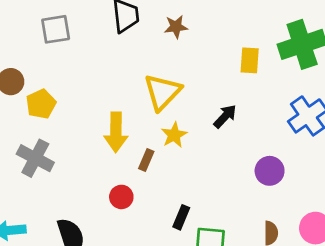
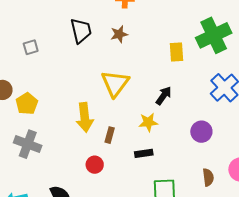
gray square: (56, 29) -> (31, 47), size x0.7
yellow star: (174, 135) -> (148, 122), moved, turned 30
black rectangle: (181, 217) -> (144, 153), moved, turned 66

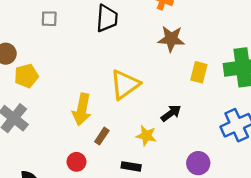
brown star: (119, 34) -> (171, 39), moved, size x1.4

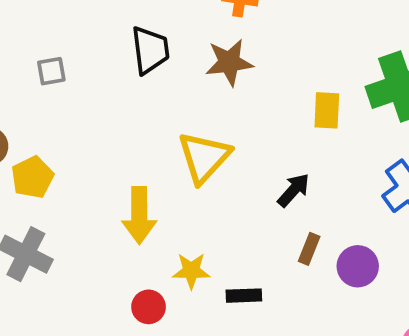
brown star: (171, 39) -> (229, 62), moved
brown rectangle: (102, 136) -> (309, 249), moved
yellow star: (146, 136) -> (191, 271), moved

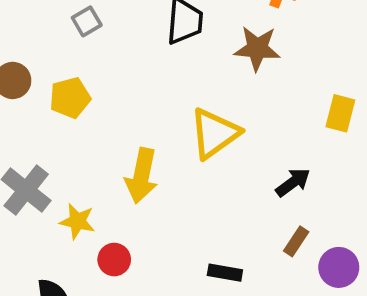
gray square: (51, 71) -> (87, 21), turned -32
yellow pentagon: (32, 177) -> (70, 98), moved
yellow star: (191, 271) -> (77, 221), moved
red circle: (149, 307) -> (114, 260), moved

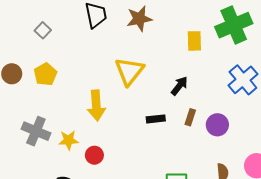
black rectangle: (225, 273) -> (156, 119), moved

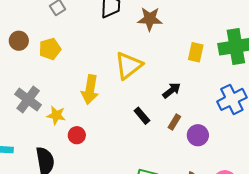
black rectangle: (156, 119) -> (142, 116), turned 42

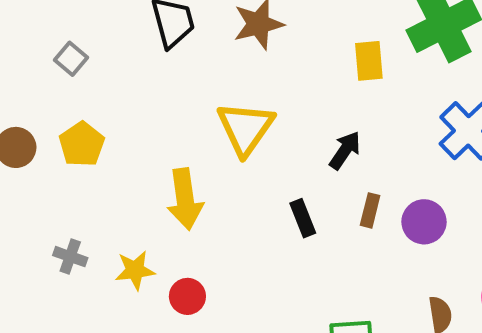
gray cross: (28, 99) -> (70, 257), size x0.6
black rectangle: (142, 116) -> (303, 218), turned 36

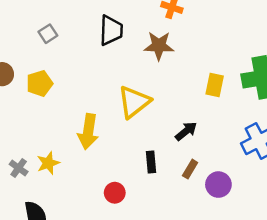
gray cross: (70, 257) -> (19, 168), moved
yellow star: (135, 270) -> (48, 163), turned -30
red circle: (187, 296) -> (115, 193), moved

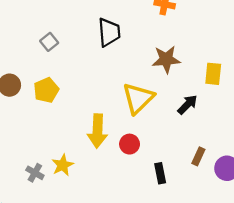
brown star: (159, 46) -> (166, 59), moved
black arrow: (186, 131) -> (188, 105), moved
black rectangle: (151, 162) -> (160, 173), moved
red circle: (115, 193) -> (130, 144), moved

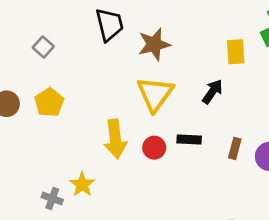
brown star: (166, 59) -> (154, 44), moved
black rectangle: (160, 173) -> (189, 140), moved, turned -66

